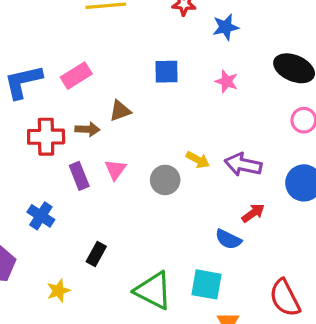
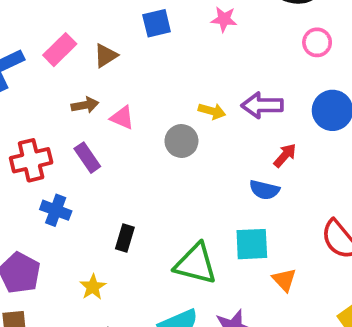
brown triangle: (120, 111) -> (106, 56), moved
red cross: (46, 137) -> (31, 160), moved
pink triangle: (115, 170) -> (122, 118), moved, turned -30

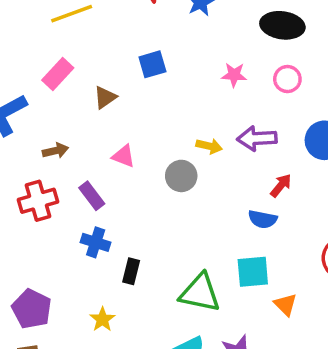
pink star: (224, 19) -> (234, 75), moved
pink circle: (317, 42) -> (287, 79), moved
pink rectangle: (60, 50) -> (58, 74), moved
brown arrow: (85, 105) -> (55, 151), moved
blue cross: (56, 210) -> (96, 242), moved

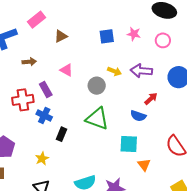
blue square: (152, 64) -> (107, 36), moved
red cross: (38, 201) -> (23, 100), moved
green triangle: (200, 293) -> (97, 119), moved

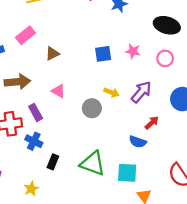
brown arrow: (29, 62) -> (17, 82), size x1.6
purple arrow: (141, 71) -> (141, 92), turned 125
green triangle: (97, 119) -> (93, 163), moved

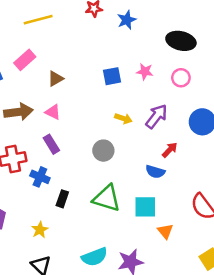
pink triangle: (58, 91) -> (53, 112), moved
gray circle: (92, 108) -> (103, 151), moved
purple rectangle: (36, 112) -> (51, 144), moved

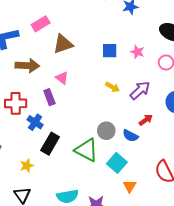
brown triangle: (56, 79) -> (63, 44), size x1.5
pink triangle: (53, 112) -> (62, 78), moved
gray circle: (103, 151) -> (106, 131), moved
black rectangle: (62, 199) -> (50, 144), size x1.5
cyan square: (145, 207) -> (117, 163), turned 30

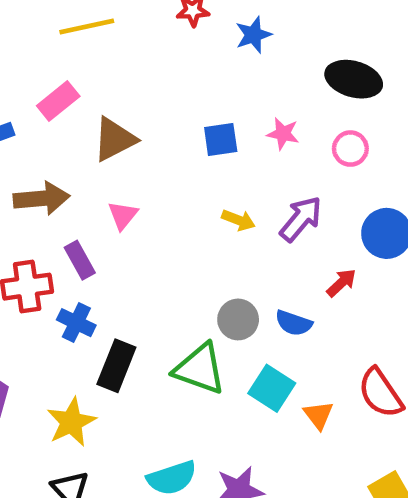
pink triangle: (62, 78) -> (123, 215), turned 40
purple rectangle: (49, 97) -> (80, 260), moved
red arrow: (146, 120) -> (341, 283), moved
yellow star: (27, 166) -> (71, 422), size x1.5
orange triangle: (130, 186) -> (318, 415), moved

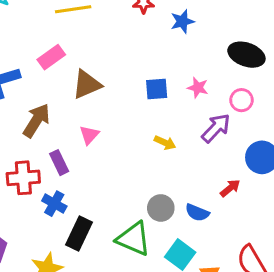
brown arrow: (42, 198) -> (36, 120), turned -56
purple arrow: (301, 219) -> (216, 128), moved

